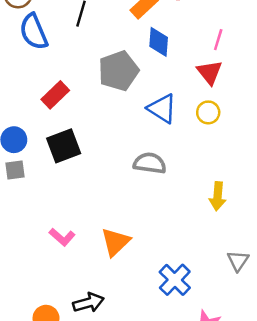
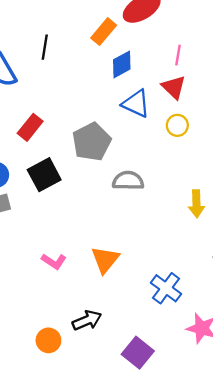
blue diamond: (159, 42) -> (122, 64), turned 64
gray pentagon: (118, 71) -> (92, 142), moved
blue triangle: (162, 109) -> (136, 104), moved

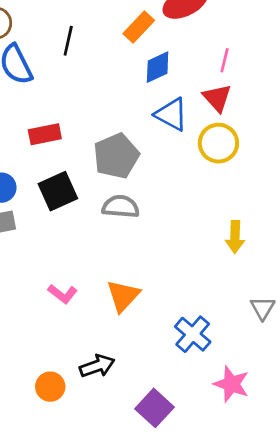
yellow circle: (177, 125) -> (218, 143), size x1.5
red rectangle: (30, 127) -> (45, 134), turned 36
gray semicircle: (128, 181) -> (121, 207), moved

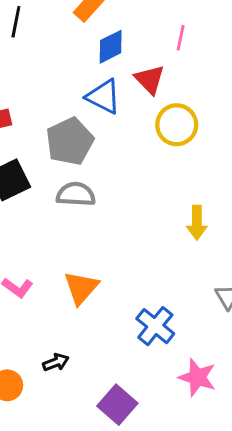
red triangle: (217, 98) -> (150, 79), moved
blue triangle: (171, 114) -> (103, 96), moved
black arrow: (97, 366) -> (56, 362), size x0.7

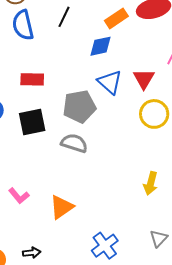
blue diamond: (111, 47) -> (101, 46), moved

